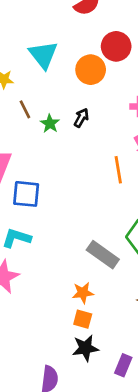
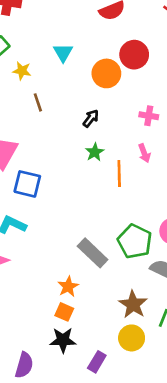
cyan triangle: (43, 55) -> (63, 53), size x0.7
green star: (50, 124) -> (95, 152), moved
orange star: (83, 293) -> (68, 287), turned -30

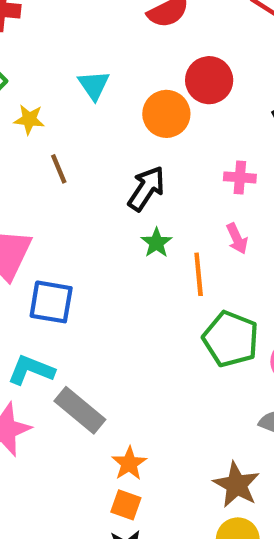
black arrow: (91, 118) -> (146, 188), size x1.5
green pentagon: (135, 241) -> (231, 339), moved
gray rectangle: (93, 253) -> (80, 410), moved

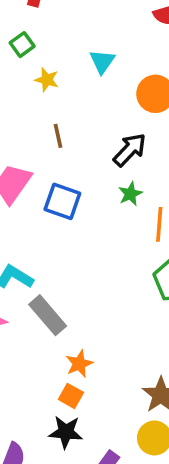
brown line: (59, 169) -> (58, 136), moved
blue square: (51, 302) -> (62, 201), moved

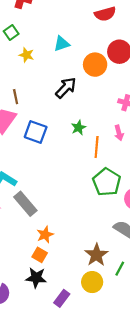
cyan triangle: (102, 61) -> (62, 44), turned 35
brown line: (58, 136) -> (16, 97), moved
black arrow: (130, 150) -> (66, 88), moved

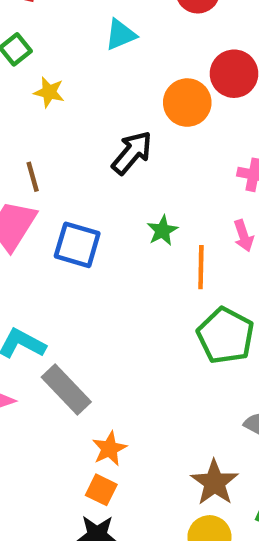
cyan triangle: (62, 44) -> (121, 35), moved

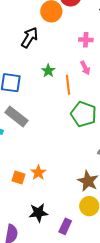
gray rectangle: (66, 390) -> (16, 116), moved
orange square: (101, 490) -> (19, 178), moved

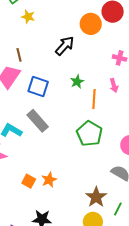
green pentagon: (84, 114) -> (89, 134), moved

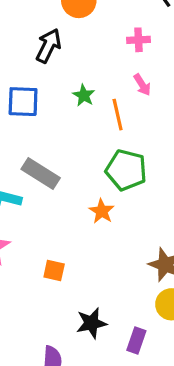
blue square: (38, 87) -> (23, 102), moved
orange star: (49, 180) -> (102, 211), moved

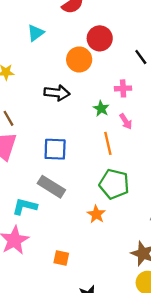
black arrow: (48, 46) -> (57, 93), turned 70
green star: (84, 95) -> (101, 109), moved
blue square: (23, 102) -> (55, 149), moved

